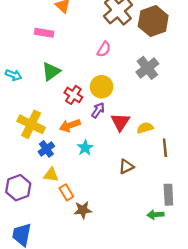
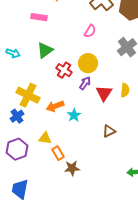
orange arrow: (70, 125) -> (55, 106), moved
yellow semicircle: (145, 128) -> (125, 90), moved, turned 112
blue cross: (46, 149) -> (17, 116), moved

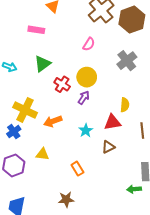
red triangle: (104, 93) -> (112, 122), moved, turned 48
cyan star: (74, 115) -> (86, 131), moved
orange rectangle: (58, 153) -> (77, 169), moved
brown star: (72, 168) -> (66, 199), moved

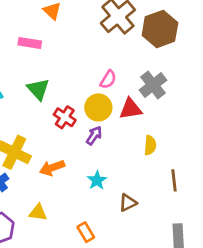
pink semicircle: (89, 44) -> (108, 79), moved
green triangle: (43, 64) -> (38, 89), turned -36
red triangle: (112, 122) -> (131, 109), moved

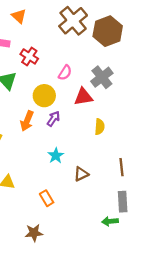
yellow circle: (98, 107) -> (44, 96), moved
red cross: (65, 117) -> (29, 56), moved
orange arrow: (52, 168) -> (27, 121), moved, turned -48
brown line: (174, 180) -> (121, 167), moved

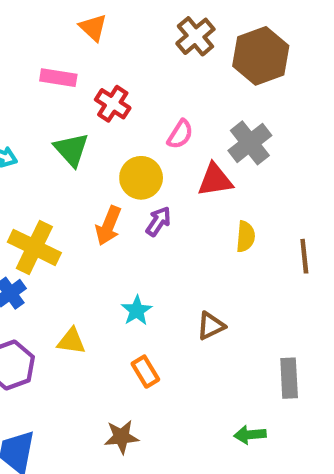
brown cross: (73, 21) -> (195, 36), size x0.7
cyan star: (56, 156) -> (137, 311), moved
brown line: (121, 167) -> (304, 256), moved
green arrow: (110, 221) -> (250, 435), moved

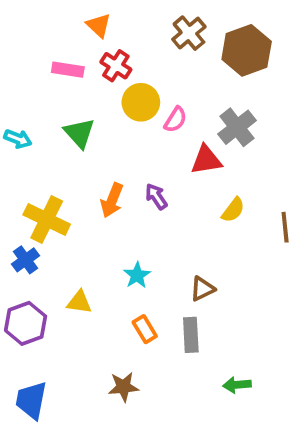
red cross: (113, 104) -> (116, 66), moved
yellow circle: (141, 178) -> (141, 102), moved
purple arrow: (158, 221) -> (156, 196), turned -68
yellow semicircle: (246, 237) -> (233, 210), turned 32
gray rectangle: (289, 378) -> (191, 335), moved

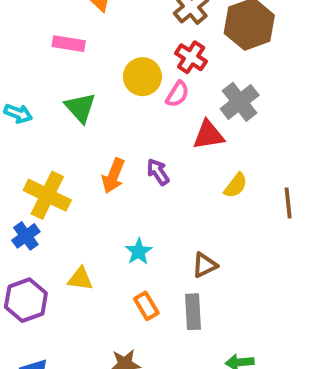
red cross: (116, 66) -> (191, 57), moved

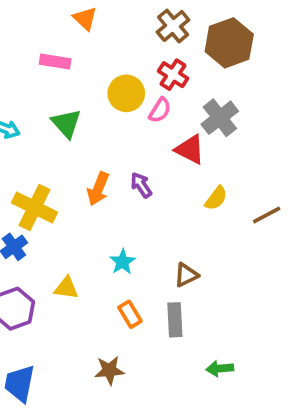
red triangle: (209, 135) -> (190, 150), turned 36
brown line: (288, 203) -> (267, 215), turned 68

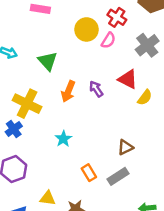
green triangle: (66, 123) -> (48, 61), moved
red triangle: (190, 150) -> (128, 79), moved
cyan star: (122, 262) -> (63, 139), moved
yellow triangle: (66, 288) -> (48, 198), moved
gray rectangle: (175, 320) -> (118, 176), turned 60

